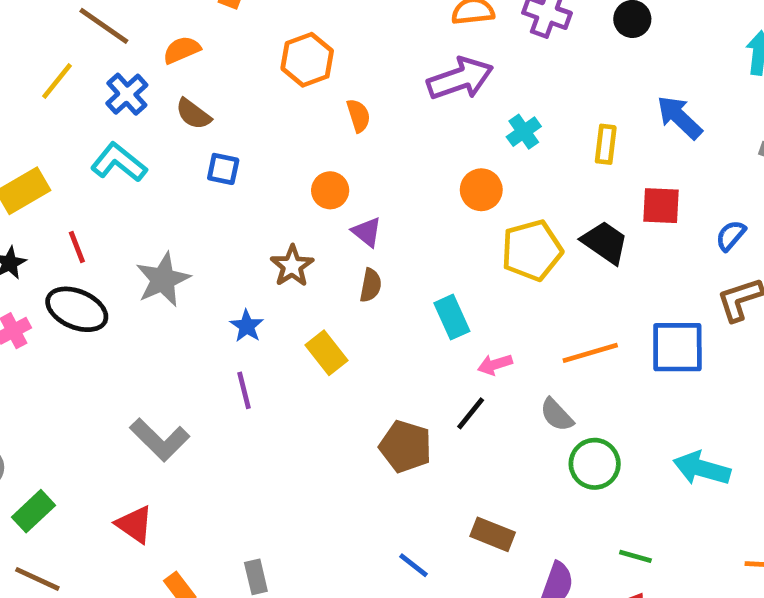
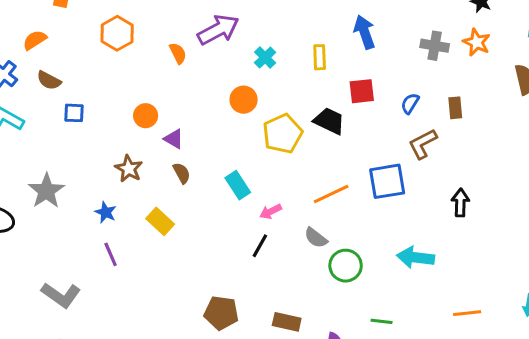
orange semicircle: (358, 116) -> (178, 53), moved
blue arrow: (679, 117) -> (365, 32), turned 36
brown semicircle: (371, 285) -> (182, 173), turned -30
brown pentagon: (406, 447) -> (221, 313), moved

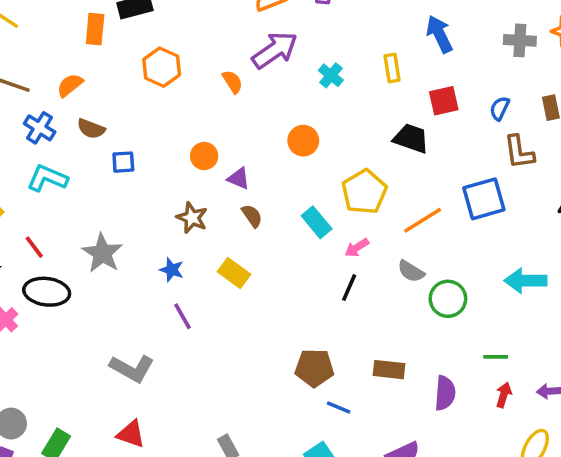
orange circle: (244, 100) -> (303, 141), moved
yellow pentagon: (283, 134) -> (364, 192), moved
brown L-shape: (423, 144) -> (519, 152), turned -64

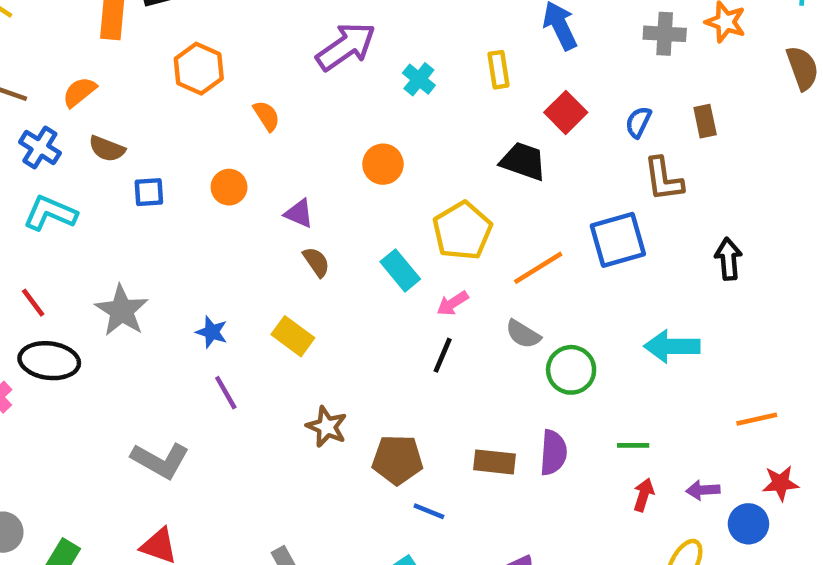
orange semicircle: (232, 82) -> (267, 116), moved
red square: (444, 101) -> (566, 112), turned -32
orange circle: (204, 156) -> (229, 187), moved
brown star: (192, 218) -> (327, 427), moved
purple semicircle: (445, 393) -> (553, 453), moved

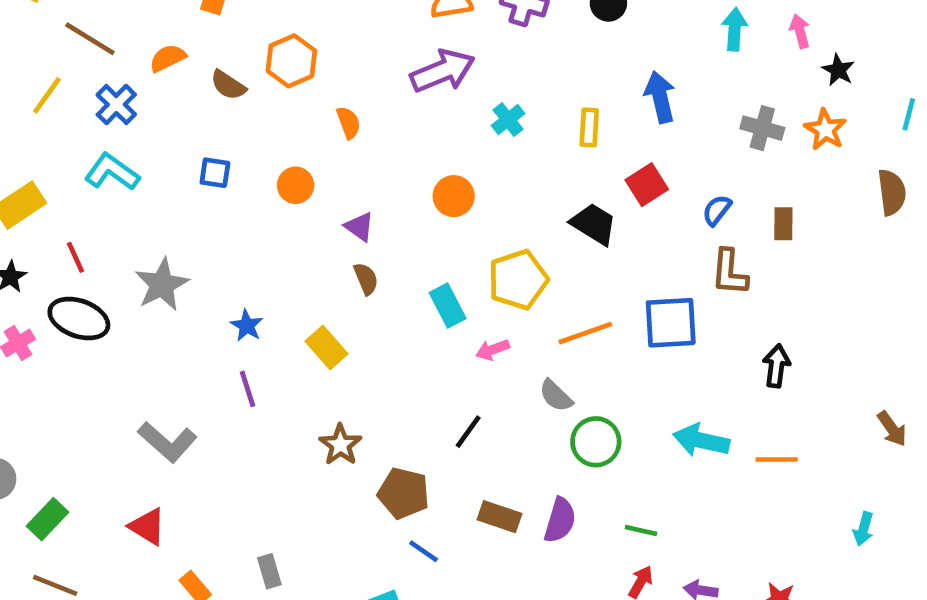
brown semicircle: (107, 149) -> (228, 85), moved
black line: (443, 355) -> (468, 432), moved
orange line: (757, 419) -> (777, 460), moved

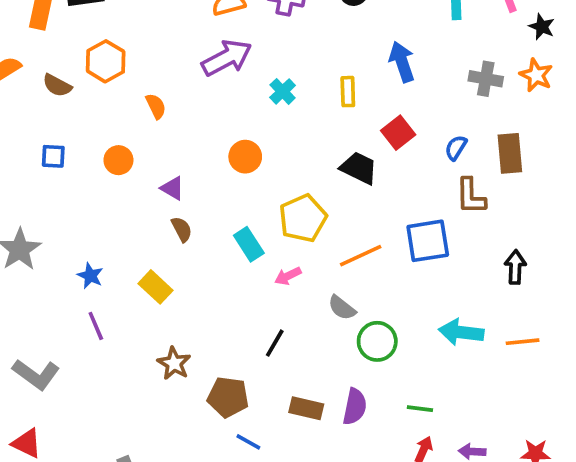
brown rectangle: (783, 224) -> (510, 153), size x1.5

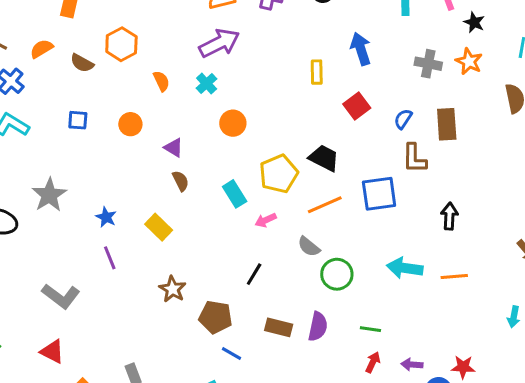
cyan cross: (283, 91) -> (207, 84), moved
black trapezoid: (359, 168) -> (324, 158), moved

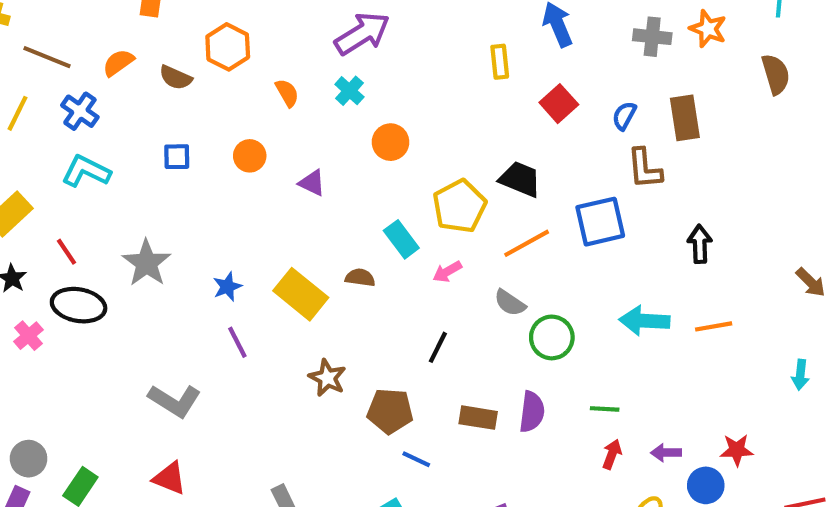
brown semicircle: (181, 181) -> (360, 278), moved, turned -50
blue star: (106, 217) -> (227, 287), turned 30
yellow rectangle: (159, 227) -> (301, 294), size x1.4

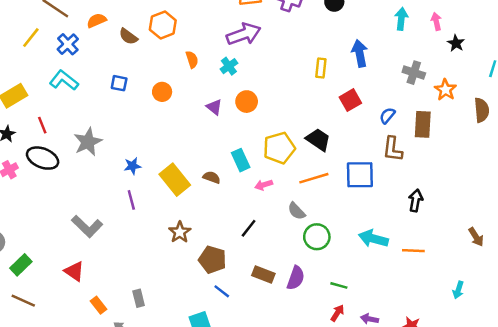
orange star: (708, 29) -> (445, 90), moved
purple triangle: (312, 183) -> (214, 107), moved

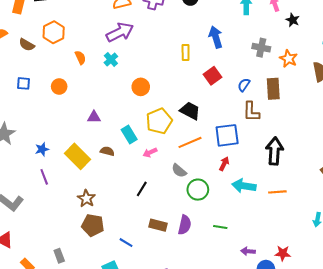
orange circle: (247, 102) -> (141, 87), moved
purple triangle: (214, 107) -> (94, 117), moved, turned -32
black arrow: (416, 200) -> (274, 151), size x1.5
brown pentagon: (212, 260) -> (93, 225), moved
red arrow: (337, 313) -> (224, 164), moved

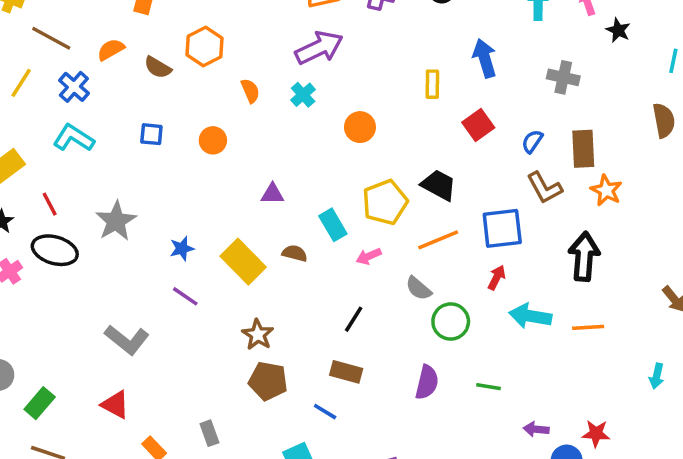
orange star: (288, 59) -> (606, 190), moved
orange circle: (141, 87) -> (360, 127), moved
brown L-shape: (251, 112) -> (545, 188), turned -30
purple line: (44, 177) -> (185, 296), turned -35
brown rectangle: (158, 225) -> (346, 372), moved

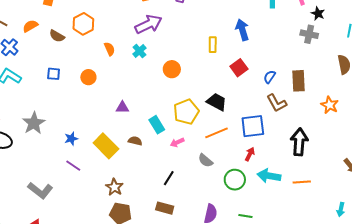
gray cross: (563, 77) -> (309, 34), moved
orange star: (606, 190) -> (330, 105), moved
green circle: (451, 322) -> (235, 180), moved

